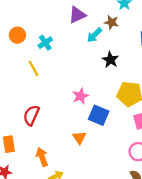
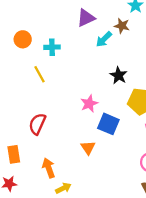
cyan cross: (45, 43) -> (52, 47), turned 32
black star: (110, 60) -> (119, 75), moved

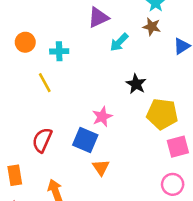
brown star: (122, 26) -> (152, 27), moved
blue square: (108, 124) -> (85, 140), moved

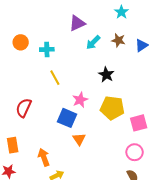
brown star: (152, 27) -> (118, 40), moved
yellow line: (45, 83) -> (55, 78), moved
yellow pentagon: (162, 114) -> (112, 108), moved
red semicircle: (42, 140) -> (24, 108), moved

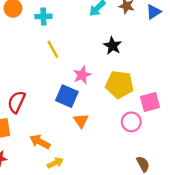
red semicircle: (24, 108) -> (16, 102), moved
pink circle: (135, 152) -> (131, 122), moved
orange arrow: (44, 157) -> (40, 142), turned -42

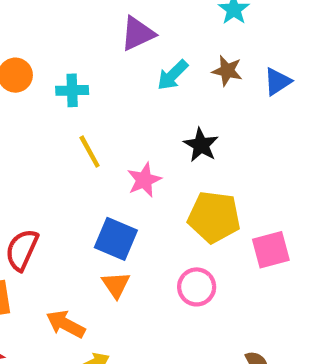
pink star: (82, 75) -> (144, 180), moved
orange triangle: (81, 121) -> (116, 285), moved
pink circle: (131, 122) -> (197, 287), moved

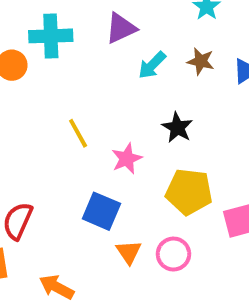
cyan cross: (72, 90) -> (51, 36), moved, size x1.5
orange triangle: (116, 285) -> (129, 252), moved

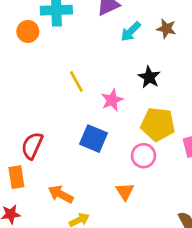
orange triangle: (129, 252) -> (125, 191), moved
pink circle: (173, 254) -> (143, 156), moved

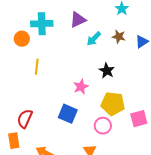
yellow line: (76, 81) -> (37, 67), moved, turned 35

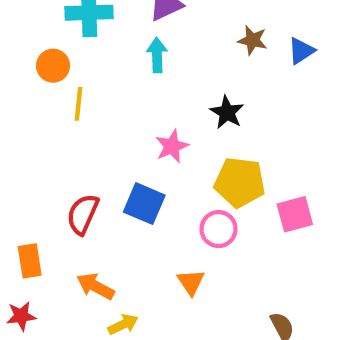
orange circle: (22, 39) -> (53, 66), moved
cyan arrow: (94, 39) -> (157, 55), moved, turned 133
red semicircle: (25, 119) -> (83, 214), moved

